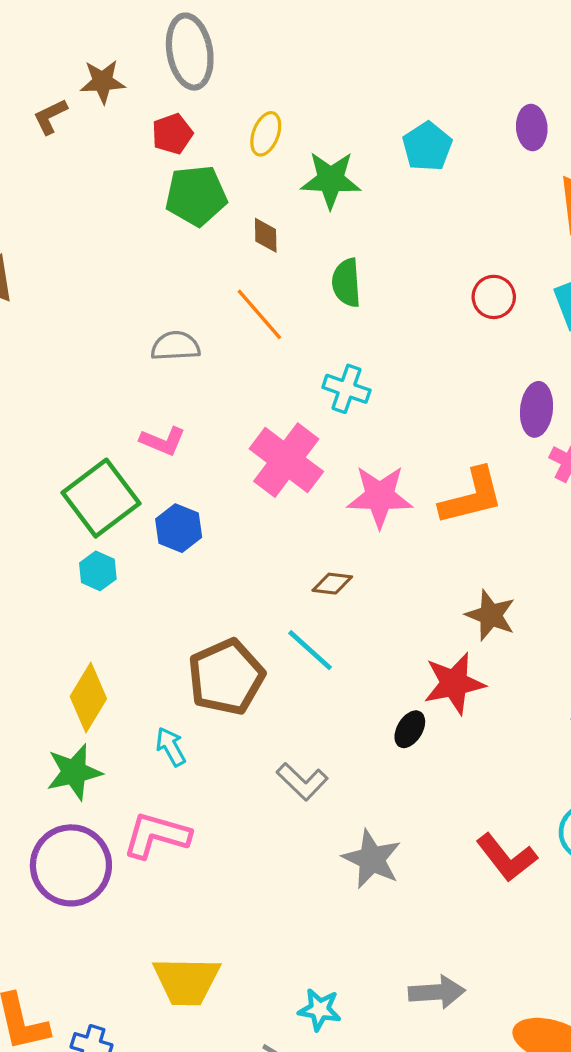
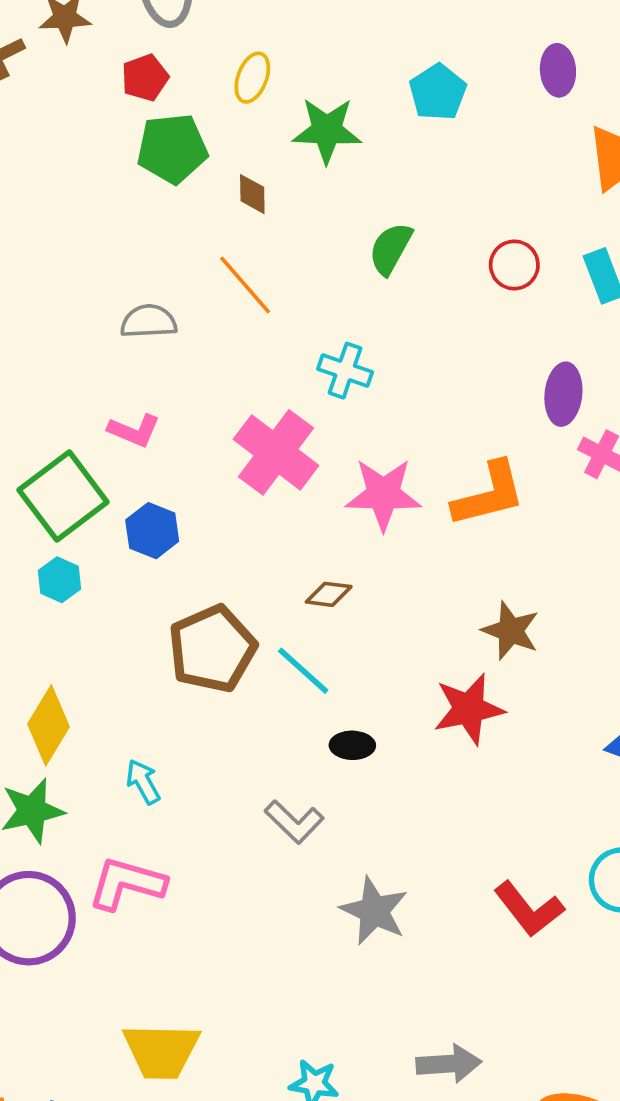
green semicircle: (346, 283) -> (391, 249), moved, turned 33
brown pentagon: (226, 677) -> (212, 649), moved
black ellipse: (410, 729) -> (352, 745), moved, turned 60

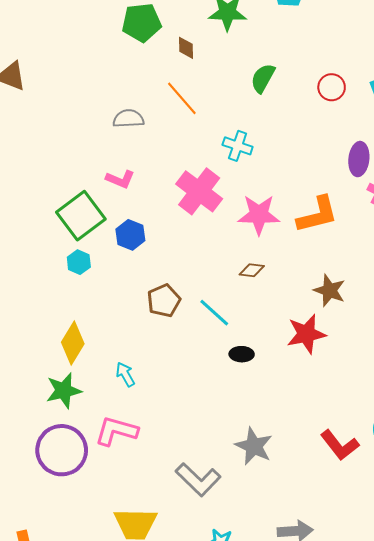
brown diamond: (329, 594) -> (252, 270), moved
brown pentagon: (212, 649) -> (164, 301), size x0.7
gray L-shape: (294, 822) -> (198, 480), moved, size x1.4

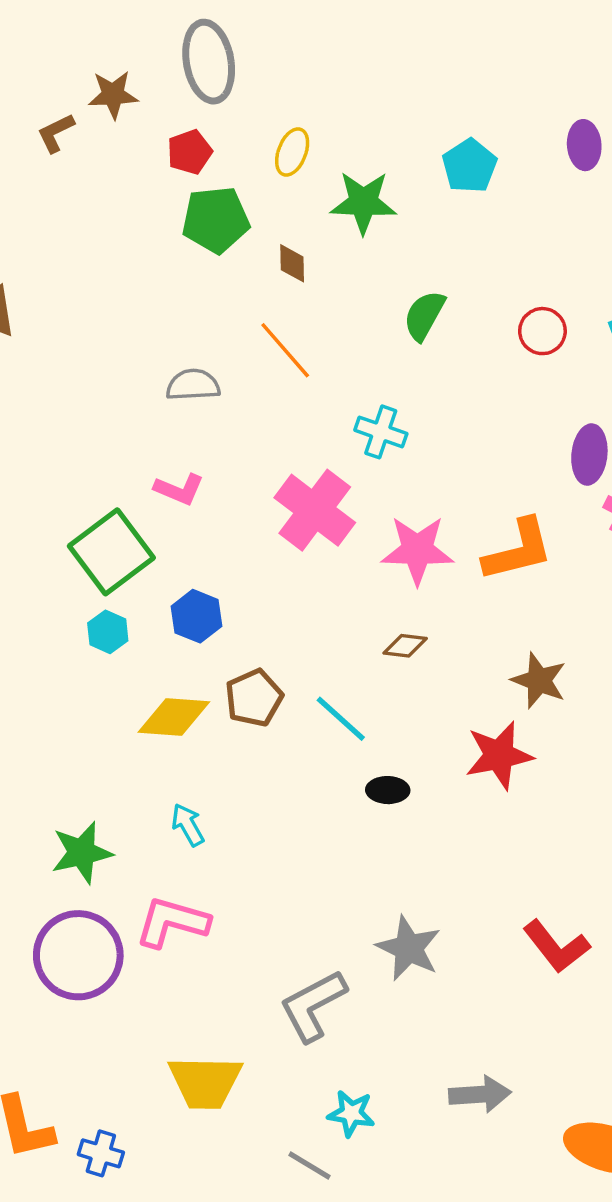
blue hexagon: (130, 235) -> (197, 616), moved
yellow diamond: (73, 343) -> (174, 717), moved, turned 63
gray L-shape: (198, 480) -> (313, 1006), turned 108

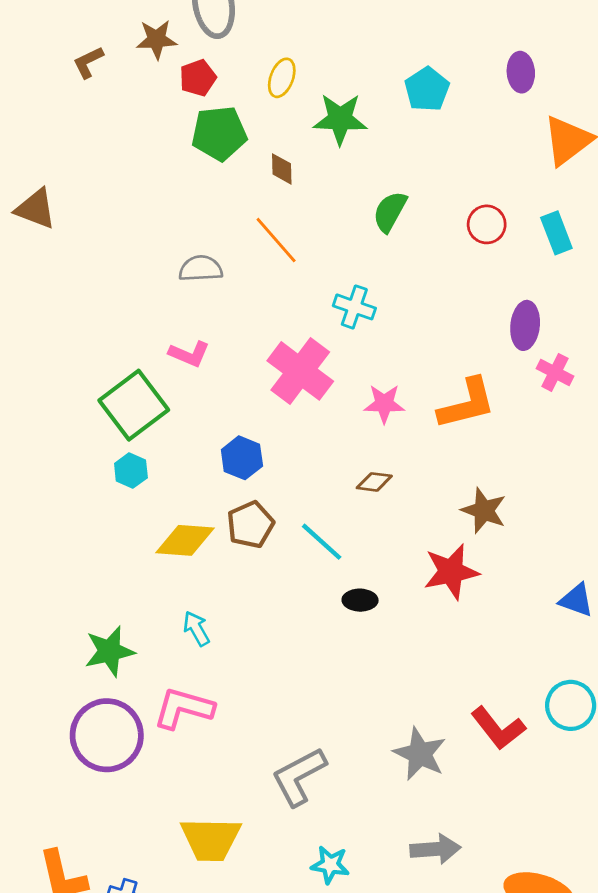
brown star: (113, 95) -> (157, 39), moved
pink star: (417, 550) -> (384, 404), size x0.7
blue hexagon: (197, 616) -> (242, 458), moved
gray star: (409, 948) -> (420, 754), moved

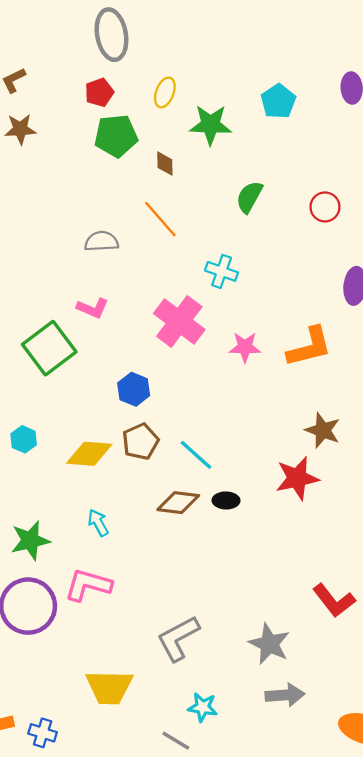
brown star: (157, 39) -> (20, 129), moved
cyan hexagon: (131, 471) -> (24, 439), moved
brown diamond: (374, 482) -> (178, 503), moved, size x1.5
gray star: (420, 754) -> (269, 644), moved

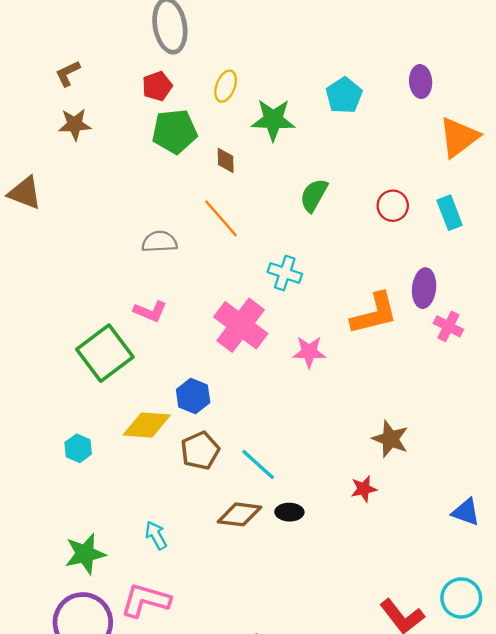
orange L-shape: (309, 347) -> (374, 314), moved
yellow diamond: (89, 454) -> (147, 425), moved
red star: (297, 478) -> (364, 489), size x0.6

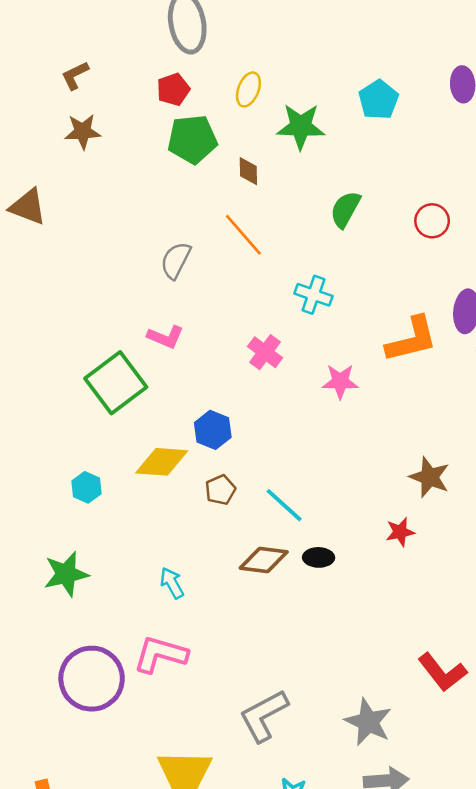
gray semicircle: (159, 242) -> (176, 260), turned -60
pink cross: (241, 325) -> (265, 352), size x0.6
brown pentagon: (200, 451) -> (220, 490), size x0.7
green star: (85, 554) -> (66, 574), moved

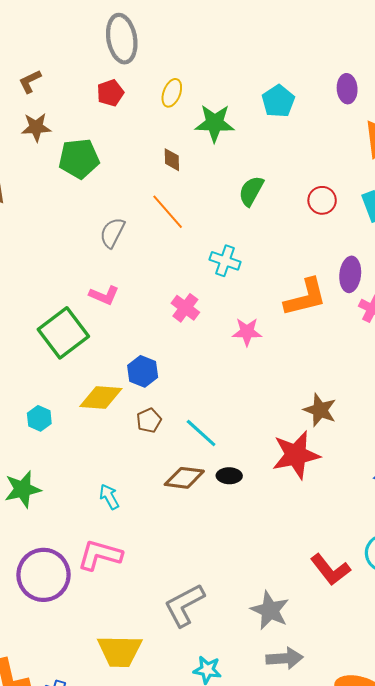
green pentagon: (192, 139) -> (79, 159), moved
red star: (400, 532) -> (296, 455), size x2.0

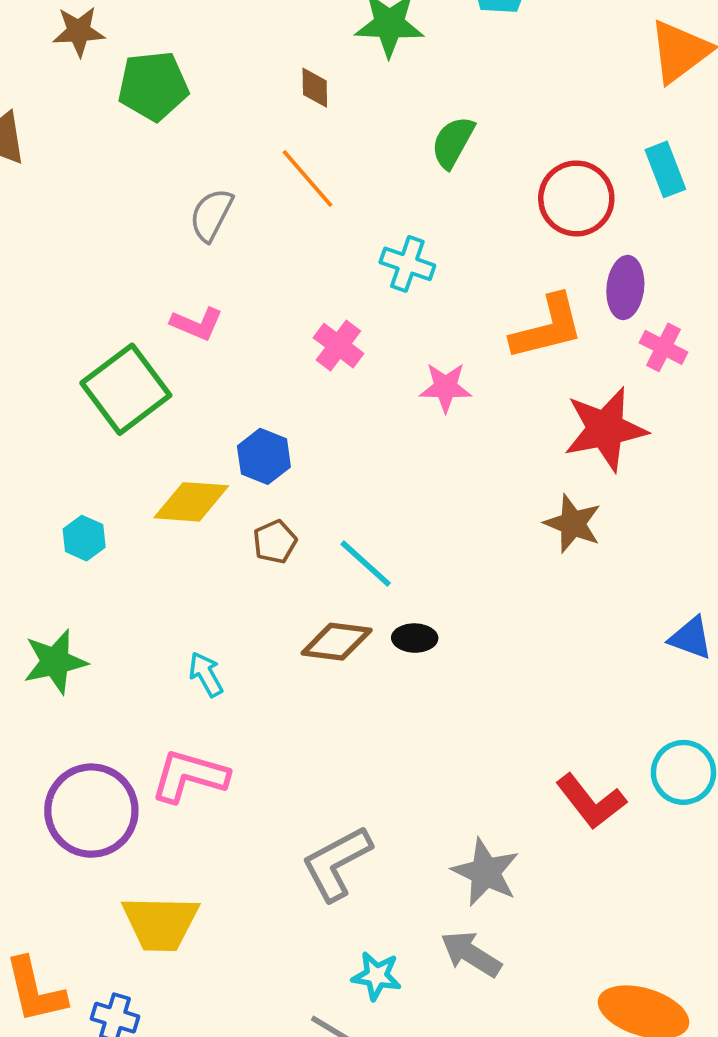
red circle: (322, 200) -> (576, 198), moved, size x1.5
red star: (296, 455) -> (605, 429), moved
yellow trapezoid: (120, 651) -> (160, 923), moved
gray arrow: (284, 658) -> (471, 954), moved, turned -144

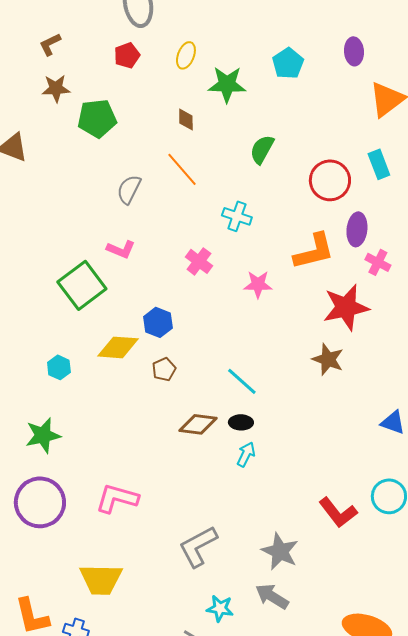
cyan line: (366, 564) -> (242, 381), moved
cyan arrow: (206, 674) -> (246, 454), moved, turned 55
purple circle: (91, 811) -> (40, 502), moved

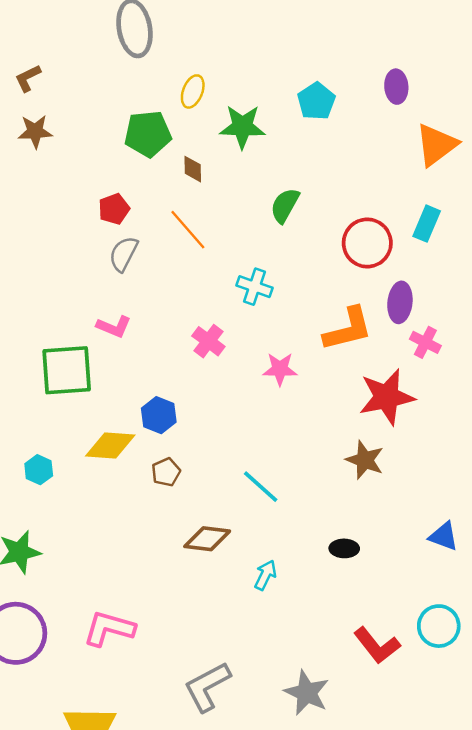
red pentagon: (127, 55) -> (114, 209), moved
green pentagon: (97, 118) -> (148, 134), moved
cyan rectangle: (379, 164) -> (427, 224), turned 44
green square: (82, 285) -> (67, 370), turned 33
black ellipse: (241, 422) -> (344, 548), moved

